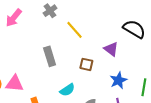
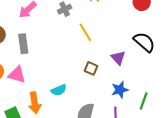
gray rectangle: (50, 56) -> (23, 44), moved
cyan semicircle: (67, 90) -> (59, 90), moved

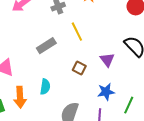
gray rectangle: (23, 44) -> (46, 46), moved, turned 60
cyan semicircle: (59, 90) -> (45, 87), turned -63

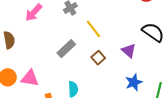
brown square: (79, 68) -> (98, 58), moved, turned 32

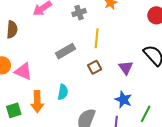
yellow line: (93, 29) -> (97, 38), turned 30
blue star: (134, 82) -> (123, 100), turned 30

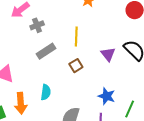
gray cross: (79, 13) -> (37, 25), moved
purple triangle: (126, 68) -> (108, 54), moved

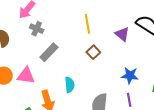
gray cross: (37, 25) -> (37, 29), moved, turned -32
gray rectangle: (46, 51) -> (49, 52), moved

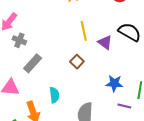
yellow line: (87, 24) -> (84, 31), moved
purple line: (129, 100) -> (124, 106), moved, turned -64

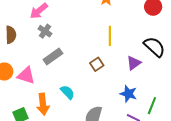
purple triangle: (105, 42) -> (134, 63), moved, turned 35
cyan semicircle: (54, 95) -> (67, 92), turned -49

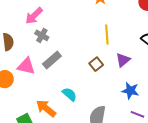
purple triangle: (134, 63) -> (123, 60), moved
pink triangle: (26, 75) -> (26, 66), moved
orange arrow: (43, 104) -> (46, 108), turned 140

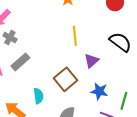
brown square: (96, 64) -> (65, 79), moved, size x1.6
cyan semicircle: (69, 94) -> (38, 96), turned 42

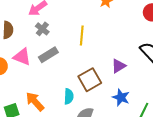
yellow line: (75, 36) -> (82, 36), moved
cyan semicircle: (38, 96) -> (69, 96), moved

